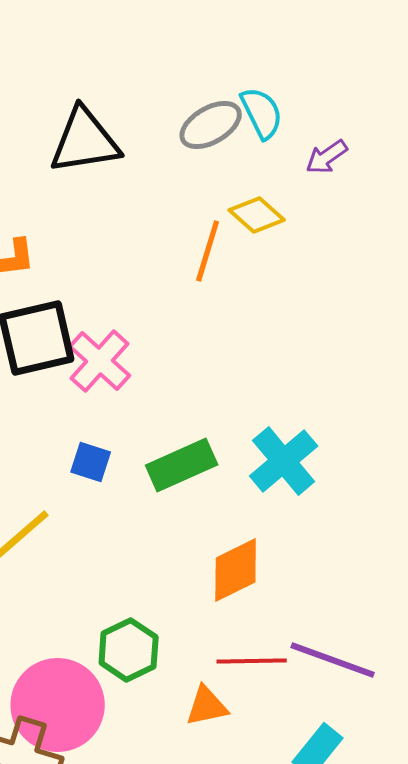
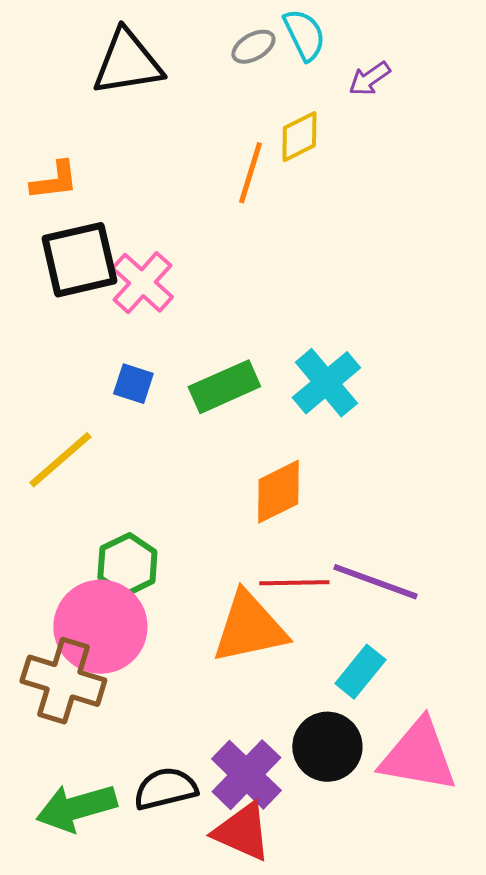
gray ellipse: (211, 125) -> (253, 47), size x0.7
yellow diamond: (257, 215) -> (299, 137), turned -68
green hexagon: (129, 650) -> (127, 565), moved
orange triangle: (207, 706) -> (249, 628), size x1.8

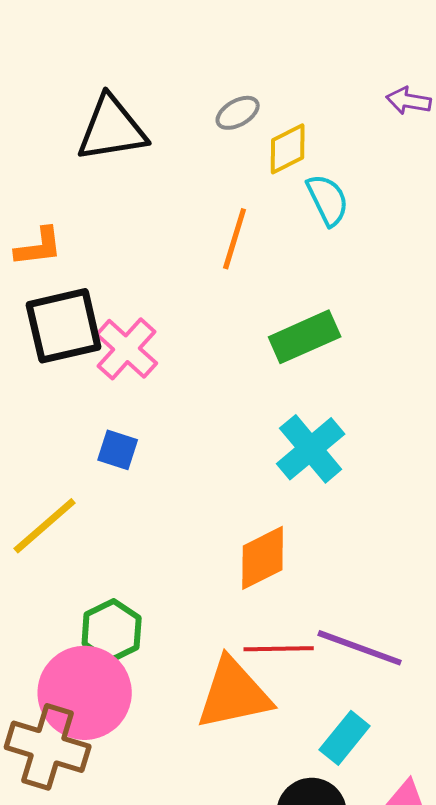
cyan semicircle: (304, 35) -> (328, 200), moved
purple arrow: (369, 79) -> (409, 101), moved, turned 45
yellow diamond: (299, 137) -> (288, 149), moved
green rectangle: (224, 387) -> (305, 337), moved

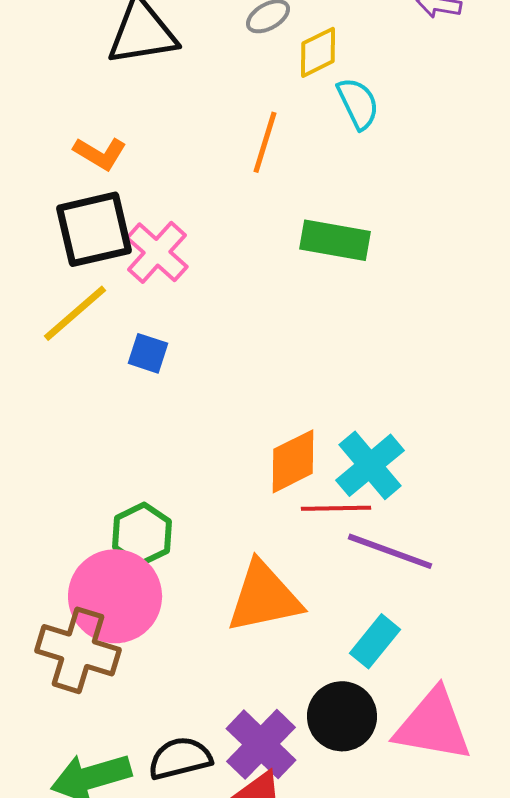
orange L-shape: (39, 247) -> (100, 153), moved, turned 38
green rectangle: (305, 337) -> (335, 240), turned 34
cyan cross: (311, 449) -> (370, 465), moved
yellow line: (45, 526) -> (75, 313), moved
red line: (279, 649) -> (336, 508), moved

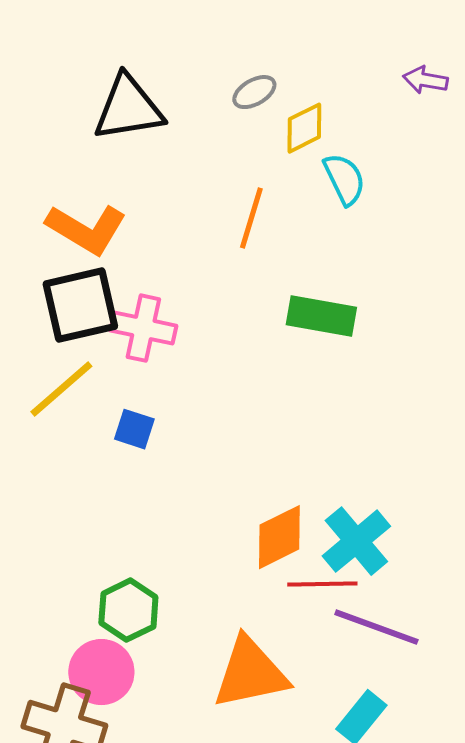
orange L-shape: (100, 153) -> (86, 229), size x1.5
pink cross: (157, 252) -> (143, 328), turned -30
pink circle: (115, 596) -> (101, 672), size x0.7

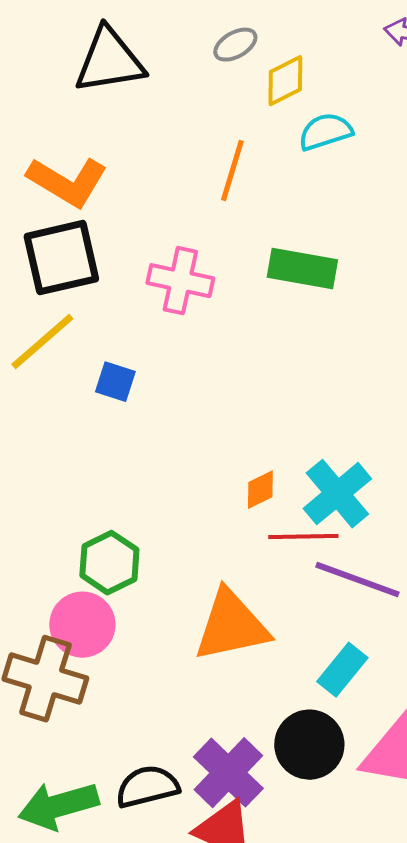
cyan semicircle: (344, 179) -> (325, 132), turned -82
pink cross: (143, 328) -> (180, 281), moved
orange diamond: (279, 537) -> (260, 490), size x0.6

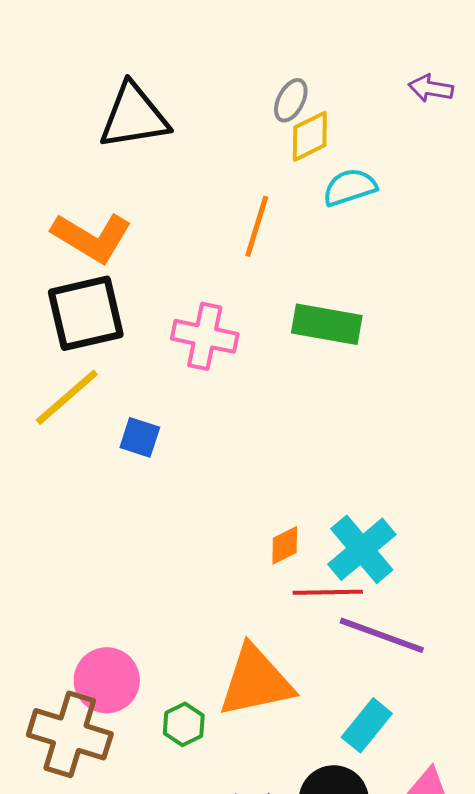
gray ellipse: (235, 45) -> (291, 100), moved, turned -33
green hexagon: (109, 563) -> (184, 724), moved, size x0.7

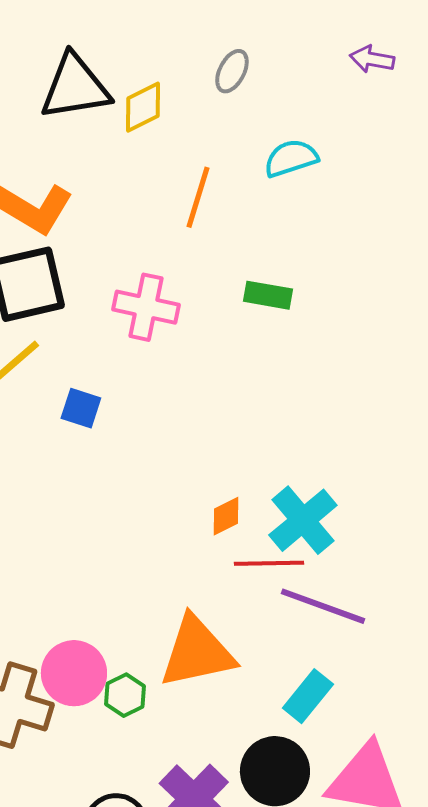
yellow diamond: (310, 136) -> (143, 107), moved
green rectangle: (327, 324) -> (268, 295), size x0.7
pink circle: (107, 680) -> (74, 673), moved

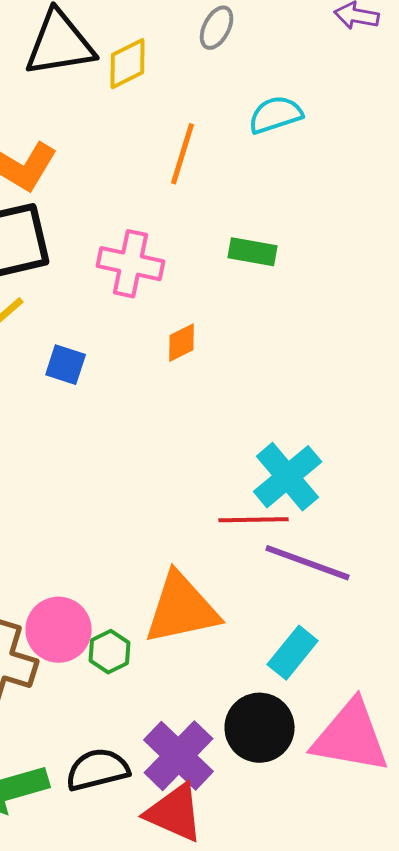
orange diamond: (226, 516) -> (182, 343), moved

